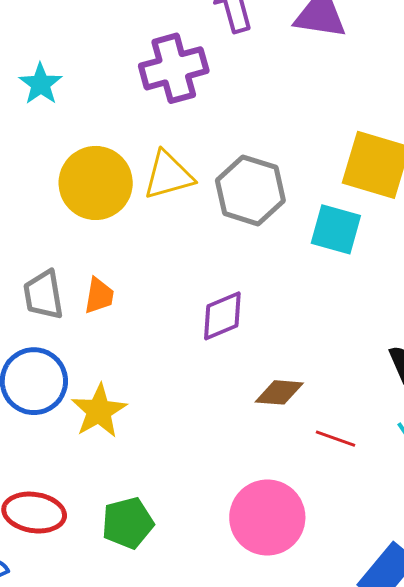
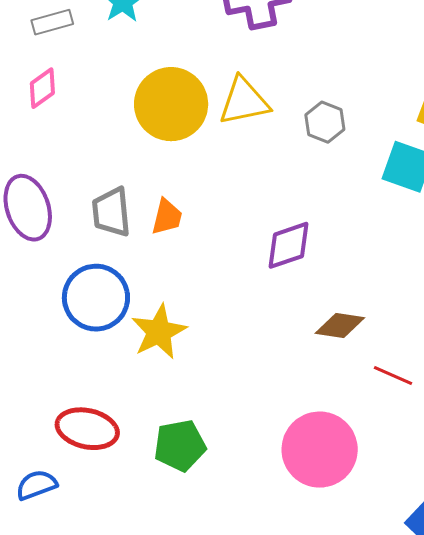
gray hexagon: (250, 190) -> (325, 122), size x0.6

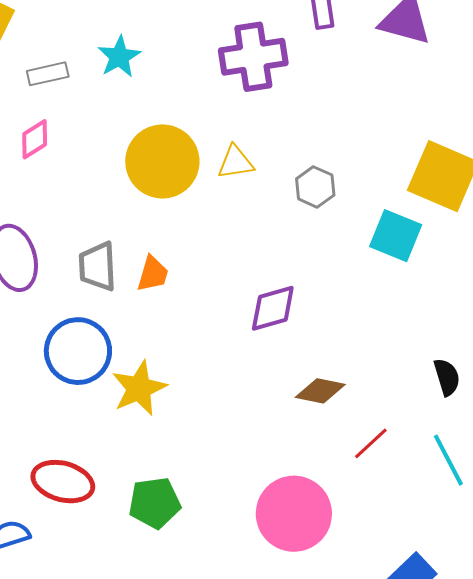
yellow triangle: (244, 101) -> (235, 162), size x0.7
red line: (393, 376) -> (371, 443), turned -69

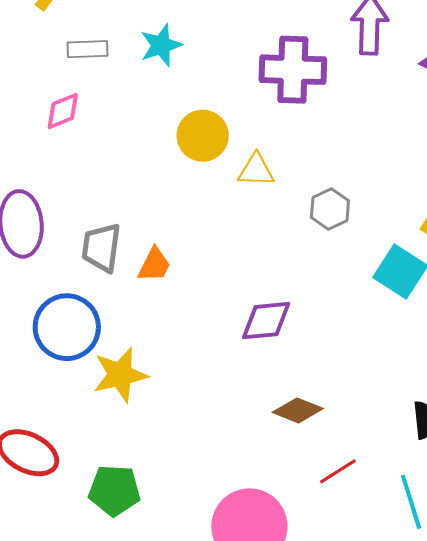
yellow circle: (162, 161) -> (203, 136), moved, size x0.7

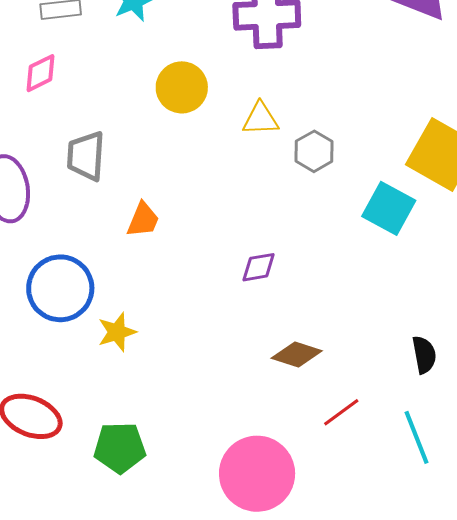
yellow triangle: (256, 170) -> (260, 119), moved
gray trapezoid: (101, 247) -> (86, 156), moved
purple diamond: (266, 321) -> (259, 267), size x0.7
yellow star: (120, 375) -> (117, 332), size x0.7

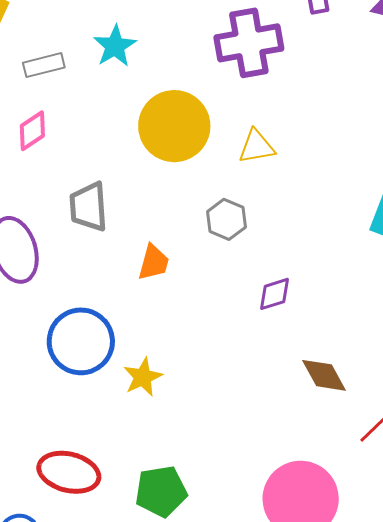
yellow circle: (182, 87) -> (174, 126), size x1.4
gray hexagon: (314, 151) -> (226, 219), moved
brown diamond: (297, 355) -> (324, 375), turned 51

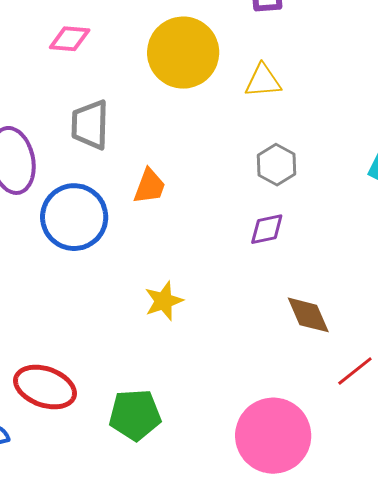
pink diamond: (32, 131) -> (70, 39), moved, turned 33
gray hexagon: (226, 219) -> (277, 165), moved
blue circle: (81, 341) -> (74, 217), moved
yellow star: (143, 377) -> (164, 301), moved

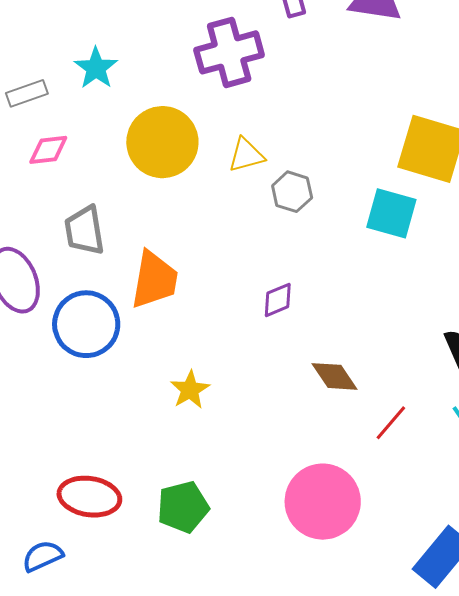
gray hexagon: (277, 165) -> (292, 192), moved
orange trapezoid: (149, 186) -> (154, 280), size x1.6

